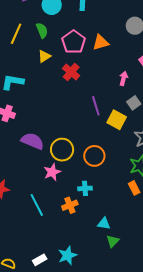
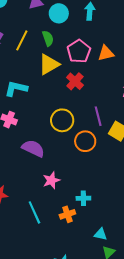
yellow triangle: (44, 56) -> (49, 64), size x1.6
yellow circle: (62, 150) -> (62, 120), moved
orange circle: (94, 156) -> (85, 141), moved

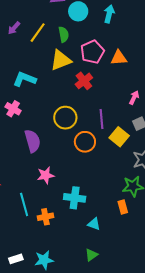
purple semicircle: (33, 148) -> (33, 141), turned 40
cyan cross: (83, 198) -> (75, 198), size x1.5
orange cross: (67, 214) -> (45, 217), moved
cyan triangle: (101, 234) -> (94, 224), moved

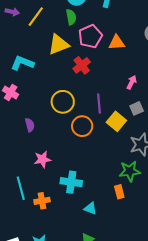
purple arrow: (14, 28) -> (12, 12), turned -120
green semicircle: (64, 34) -> (71, 17), moved
purple semicircle: (33, 141) -> (30, 125), size x0.6

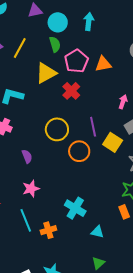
pink star: (42, 159) -> (31, 189), moved
cyan cross: (71, 182) -> (75, 208), turned 30

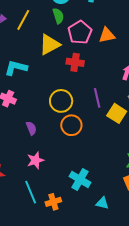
red cross: (71, 91) -> (75, 62), turned -36
orange circle: (79, 151) -> (71, 125), moved

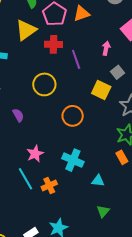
purple line: (97, 98) -> (76, 59), moved
orange circle: (71, 125) -> (73, 116), moved
pink star: (35, 160) -> (35, 154), moved

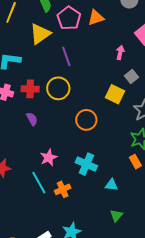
red cross: (53, 44) -> (30, 89), moved
purple line: (76, 59) -> (66, 56), moved

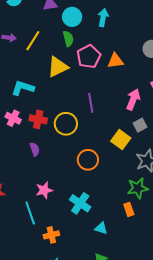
pink arrow: (120, 52) -> (133, 99), size x1.5
purple line: (66, 56) -> (91, 103), moved
orange cross: (63, 189) -> (51, 235), moved

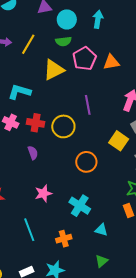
green semicircle: (68, 39) -> (63, 41), turned 98
cyan line: (30, 213) -> (29, 230), moved
orange cross: (51, 235) -> (64, 239), moved

